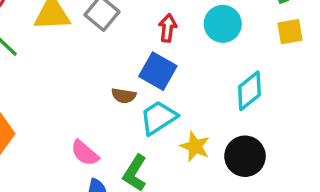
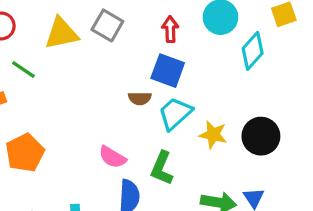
cyan diamond: (249, 91) -> (253, 51), moved

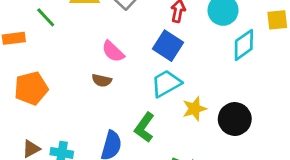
brown semicircle: (140, 98) -> (102, 80), moved
yellow star: (213, 135) -> (194, 109), turned 30
pink semicircle: (112, 157) -> (113, 51), moved

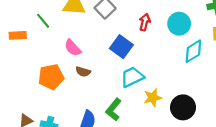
blue square: (168, 46) -> (121, 47), moved
pink semicircle: (113, 51) -> (73, 48), moved
orange pentagon: (31, 88) -> (51, 77), moved

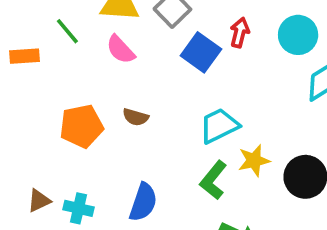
blue square: (121, 47) -> (201, 52), moved
pink semicircle: (73, 48) -> (121, 50), moved
green L-shape: (114, 110) -> (213, 180), moved

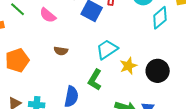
orange pentagon: (81, 126) -> (17, 60), moved
green L-shape: (213, 180) -> (95, 80), moved

